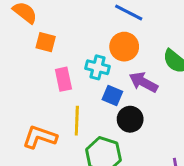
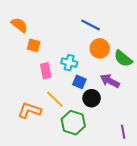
orange circle: (124, 47) -> (100, 48), moved
purple arrow: (143, 82) -> (110, 81), moved
yellow line: (77, 121) -> (55, 99), turned -48

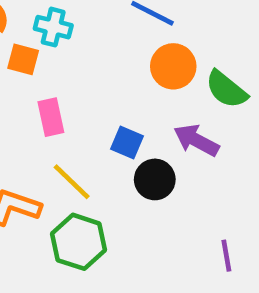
cyan cross: (69, 63) -> (53, 27), moved
green hexagon: (73, 123) -> (79, 242), moved

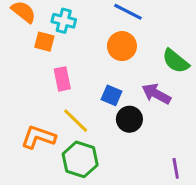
orange circle: (173, 66) -> (122, 46), moved

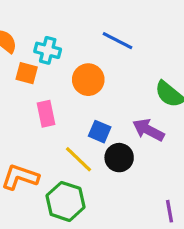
orange circle: (122, 46) -> (88, 80), moved
yellow line: (76, 121) -> (79, 159), moved

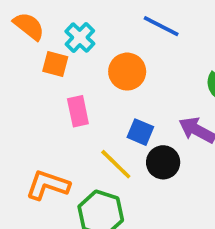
cyan cross: (48, 50) -> (80, 37), turned 30

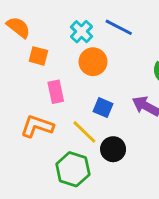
cyan cross: (80, 37) -> (82, 32), moved
black circle: (163, 162) -> (113, 149), moved
orange L-shape: (48, 185) -> (37, 126), moved

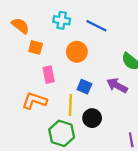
cyan cross: (82, 32) -> (62, 20), moved, turned -35
yellow line: (84, 132) -> (70, 105), turned 48

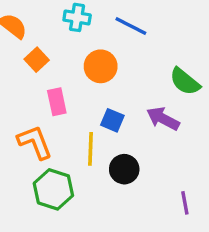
orange square: (36, 47) -> (37, 60), turned 32
orange L-shape: (34, 101) -> (35, 142), turned 50
green hexagon: (62, 133) -> (53, 189), moved

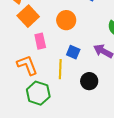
orange square: (37, 60) -> (28, 16), size x1.5
black circle: (124, 169) -> (89, 81), moved

